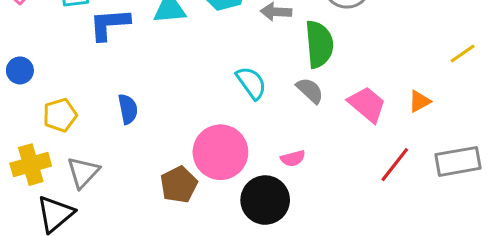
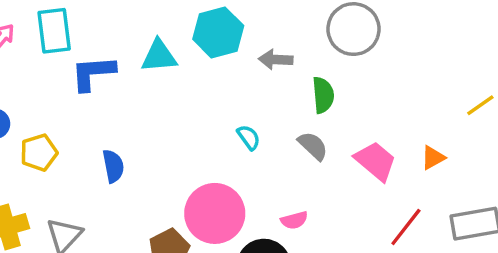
green semicircle: (319, 44) -> (323, 95), size x0.7
cyan semicircle: (251, 83) -> (249, 137), size x0.7
yellow pentagon: (60, 115) -> (39, 153), moved

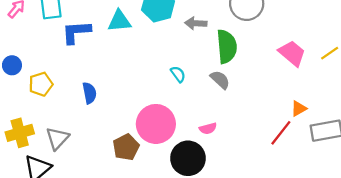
green semicircle: (323, 95) -> (227, 46), size x1.4
orange triangle: (433, 158) -> (299, 108), moved
pink trapezoid: (375, 161) -> (292, 53), moved

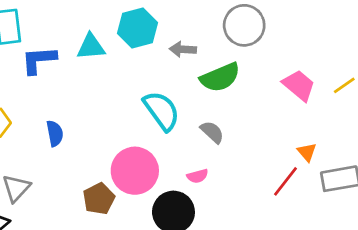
green semicircle: (227, 46) -> (220, 77), turned 72
cyan semicircle: (178, 74) -> (161, 111), size x2.0
gray semicircle: (220, 80) -> (212, 132), moved
orange triangle: (299, 108) -> (307, 152), turned -42

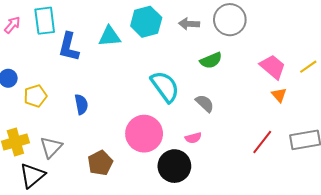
gray arrow: (183, 49) -> (189, 24), moved
blue L-shape: (39, 60) -> (69, 47), turned -72
green semicircle: (220, 77) -> (211, 60), size x0.7
orange triangle: (307, 152) -> (279, 95), moved
brown pentagon: (99, 199) -> (100, 163), moved

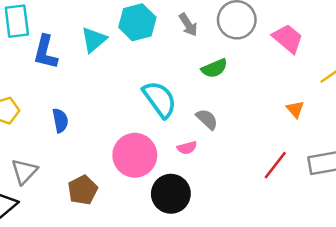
gray arrow: (189, 24) -> (188, 25), turned -126
cyan triangle: (110, 36) -> (94, 40), turned -35
pink trapezoid: (273, 67) -> (288, 38), moved
pink semicircle: (193, 138) -> (187, 148), moved

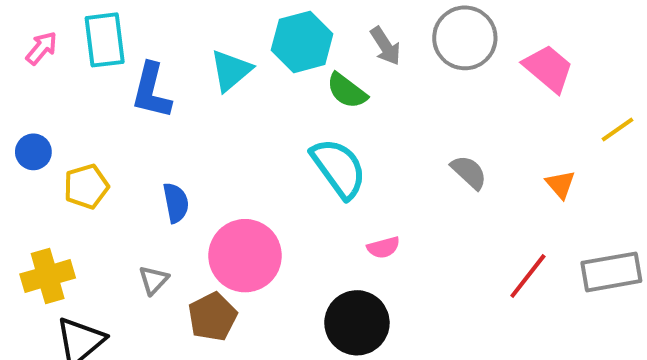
green semicircle: (214, 68) -> (347, 91), moved, turned 60
gray semicircle: (207, 119) -> (469, 172), moved
pink circle: (135, 155) -> (245, 256), moved
gray triangle: (24, 171) -> (153, 280), moved, size x0.7

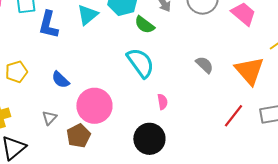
orange triangle: (560, 184) -> (249, 71), size x2.0
blue semicircle: (176, 203) -> (60, 80), turned 144
pink semicircle: (383, 248) -> (162, 102), turned -84

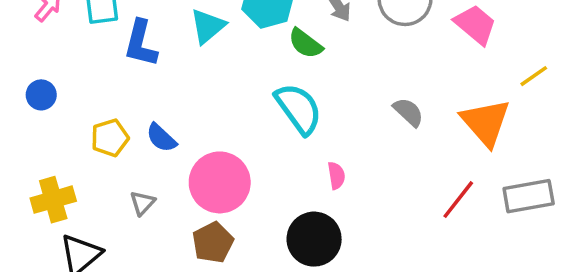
yellow pentagon: (16, 72) -> (110, 138), moved
brown pentagon: (78, 136) -> (213, 242), moved

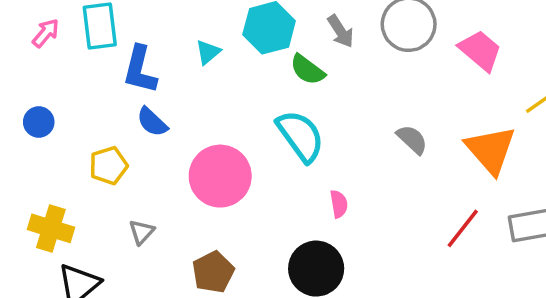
cyan triangle: (208, 26) -> (208, 52), size x0.7
blue semicircle: (161, 138) -> (152, 122), moved
pink circle: (220, 182) -> (220, 176), moved
yellow cross: (53, 200) -> (51, 228), turned 33

